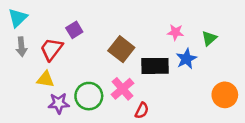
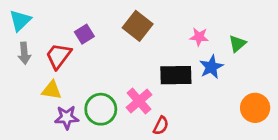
brown square: (121, 49) -> (138, 26), moved

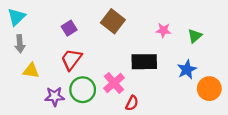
red trapezoid: (58, 56) -> (71, 59), moved
blue star: (211, 67) -> (187, 70), moved
yellow triangle: (52, 90) -> (31, 71), moved

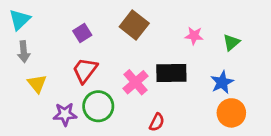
yellow triangle: (31, 71) -> (37, 84), turned 42
pink cross: (114, 83) -> (136, 82), moved
orange circle: (209, 89) -> (231, 113), moved

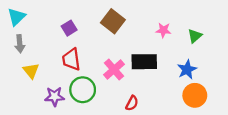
red trapezoid: (85, 70) -> (71, 59), turned -45

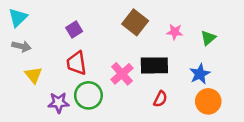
brown square: (113, 21) -> (135, 22), moved
gray arrow: (20, 44) -> (21, 46), turned -72
red semicircle: (132, 103) -> (160, 99), moved

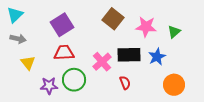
purple square: (74, 30) -> (62, 25), size x1.6
pink star: (175, 32) -> (146, 27), size x1.5
red trapezoid: (76, 63) -> (64, 53), turned 95
blue star: (200, 74) -> (157, 57), moved
red semicircle: (160, 99) -> (125, 83), moved, turned -48

